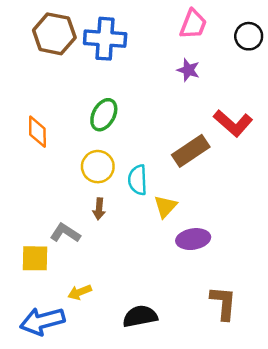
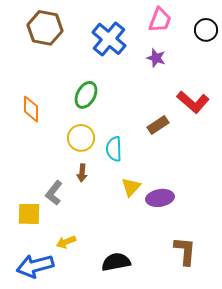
blue cross: (105, 39) -> (109, 39), moved, turned 36
brown rectangle: (191, 151) -> (158, 125), size x0.7
yellow triangle: (165, 206) -> (131, 187), moved
gray L-shape: (65, 233) -> (54, 193), turned -85

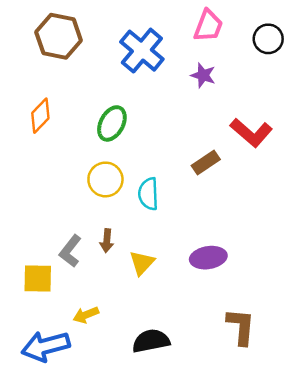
orange diamond: (31, 109) -> (40, 116), moved, turned 44
brown arrow: (82, 173) -> (107, 241), moved
yellow triangle: (131, 187) -> (142, 263), moved

